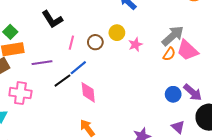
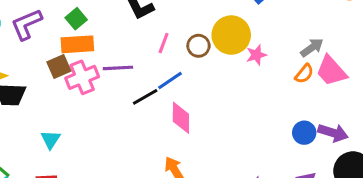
yellow circle: (117, 33) -> (231, 35), size x1.6
gray arrow: (173, 36) -> (312, 48), size x0.7
purple arrow: (193, 92) -> (333, 133), turned -30
pink cross: (20, 93) -> (82, 77), moved, turned -35

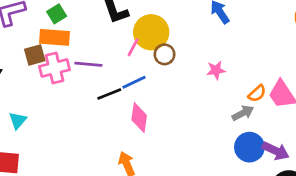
yellow circle: (231, 35) -> (151, 32), moved
gray arrow: (312, 48) -> (243, 113), moved
blue circle: (304, 133) -> (249, 147), size x1.4

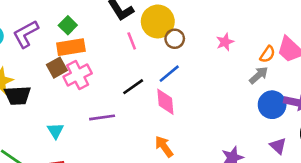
pink line: (133, 47) -> (132, 41), moved, turned -36
purple line: (88, 64) -> (102, 117), moved
blue line: (134, 82) -> (169, 74), moved

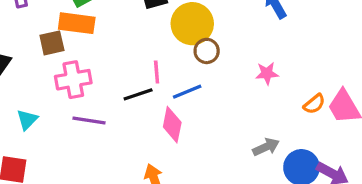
pink line: (132, 41) -> (157, 72), moved
pink cross: (78, 75) -> (73, 80), moved
gray arrow: (259, 75) -> (266, 147), moved

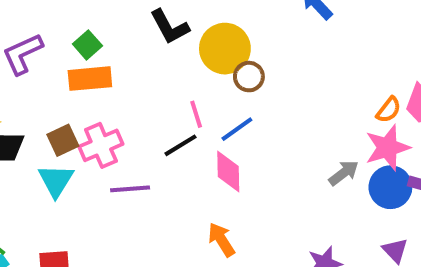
brown square: (52, 43) -> (63, 140), moved
pink star: (267, 73) -> (387, 148), moved, size x1.6
cyan triangle: (27, 120) -> (56, 181), moved, size x1.4

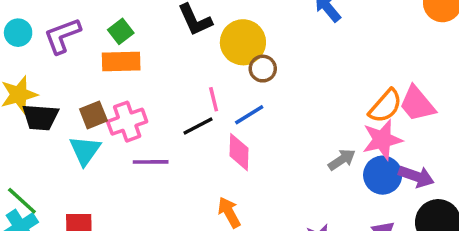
orange semicircle: (389, 110) -> (385, 106), size x1.5

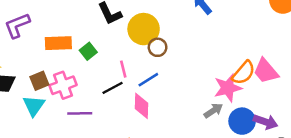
green square: (121, 31) -> (88, 51), moved
pink star: (382, 140) -> (228, 88), moved

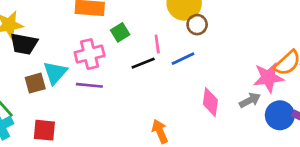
green square: (88, 51) -> (120, 32), moved
brown square: (39, 81) -> (35, 83), moved
pink diamond: (141, 106) -> (210, 102), moved
purple line: (80, 113) -> (89, 85), moved

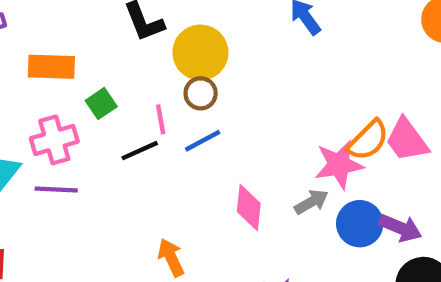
brown circle: (197, 25) -> (201, 93), moved

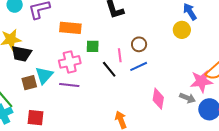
yellow circle: (200, 53) -> (182, 30), moved, size x0.7
green square: (101, 104) -> (93, 46), turned 32
black line: (140, 151) -> (109, 69), turned 72
gray arrow: (311, 202) -> (188, 98), turned 49

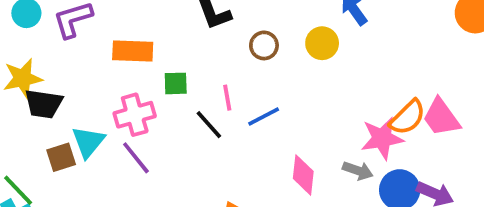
yellow circle: (182, 30) -> (322, 43), moved
brown circle: (139, 44) -> (264, 45), moved
purple line: (69, 85) -> (136, 158), turned 48

